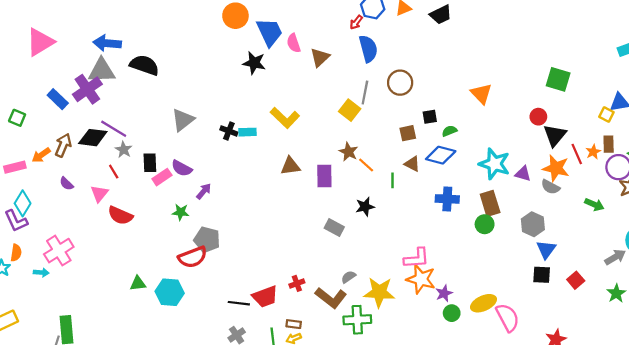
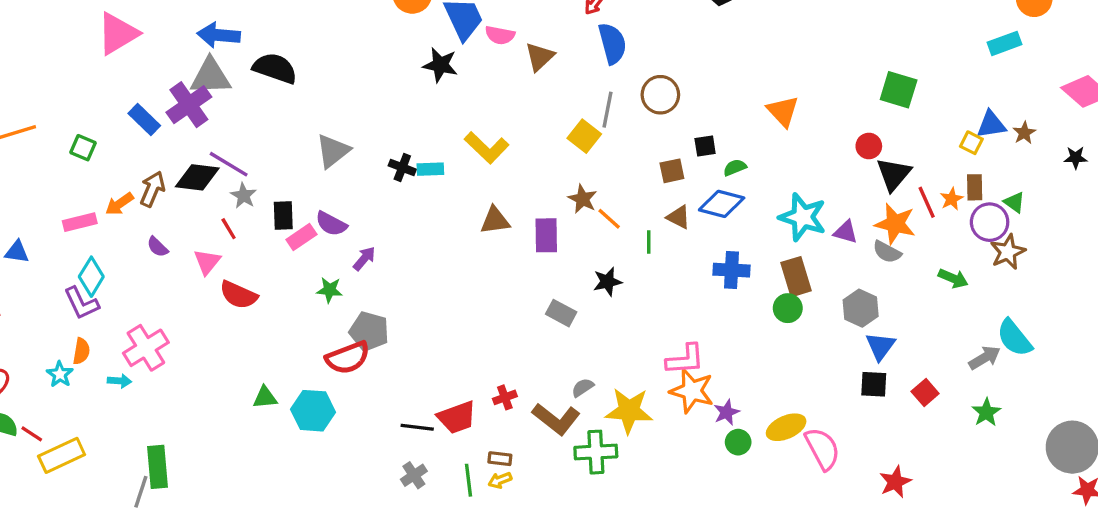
pink semicircle: (294, 43) -> (500, 35), turned -60

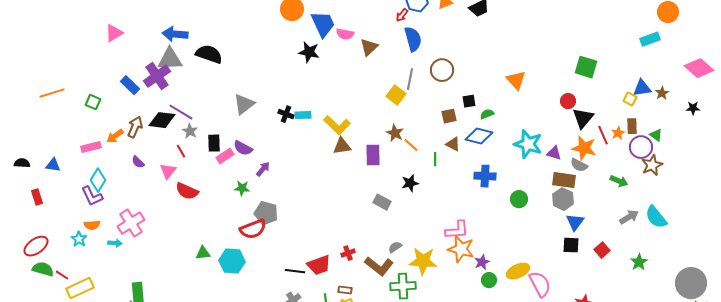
pink triangle: (118, 34) -> (114, 33), size x0.7
yellow L-shape: (487, 148) -> (337, 125), moved
brown rectangle: (796, 277) -> (564, 180), moved, turned -65
orange semicircle: (81, 351) -> (92, 225), turned 77
gray arrow: (985, 358) -> (629, 217), moved

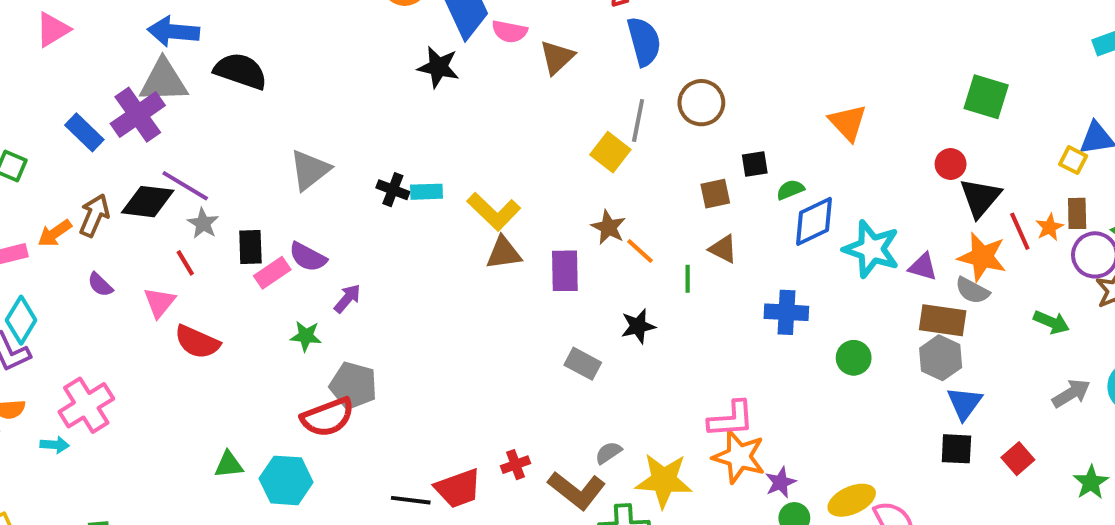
blue diamond: (479, 136) -> (814, 221), moved, turned -40

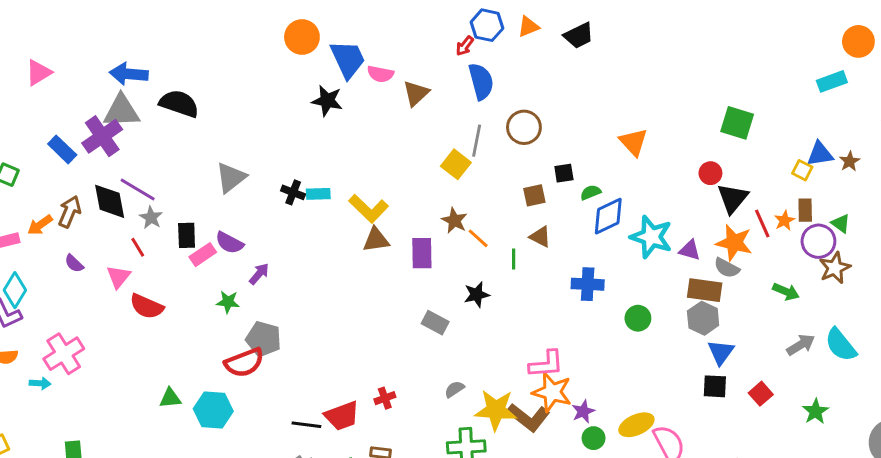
black diamond: (148, 202) -> (110, 201), turned 72
brown L-shape: (577, 490) -> (528, 417), moved

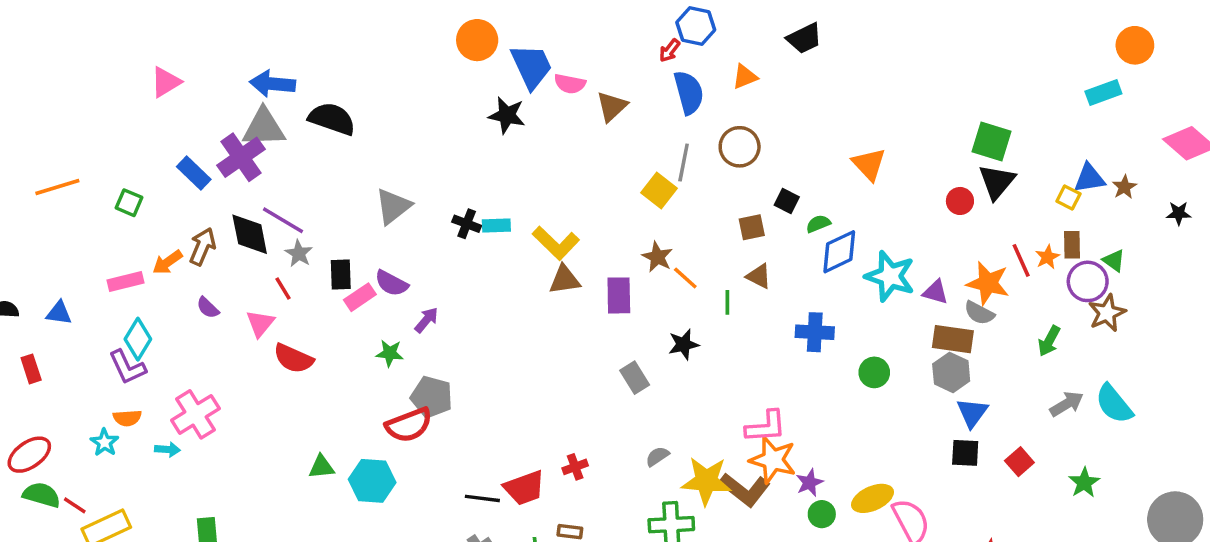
orange triangle: (528, 27) -> (745, 77), moved
black square: (564, 173) -> (787, 201), turned 36
black triangle: (733, 198) -> (997, 182), moved
green arrow: (786, 292) -> (1049, 341), turned 95
gray rectangle: (435, 323) -> (635, 378), turned 30

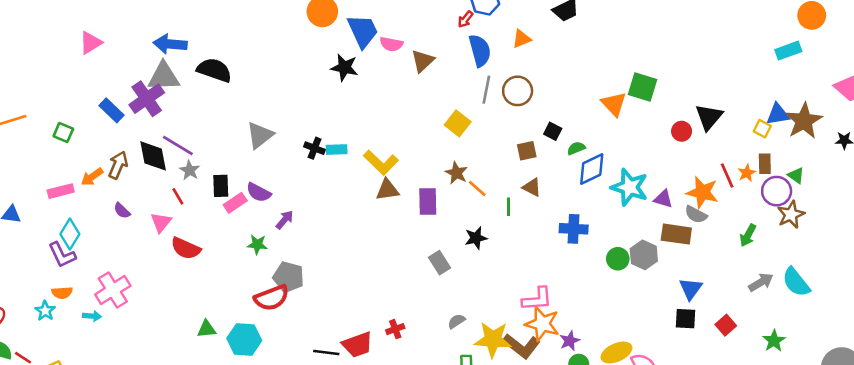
green square: (991, 142) -> (643, 87), moved
gray line: (684, 163) -> (486, 90), moved
brown star: (1124, 187) -> (804, 121), size x2.0
gray hexagon: (951, 372) -> (644, 255), moved

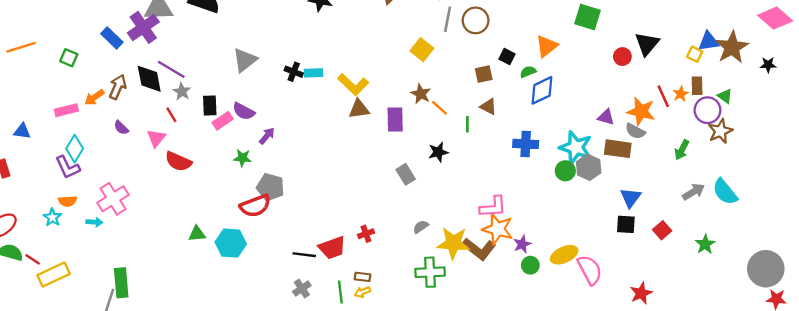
orange triangle: (614, 104) -> (547, 46), moved, turned 35
cyan star: (630, 187) -> (576, 147), moved

